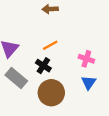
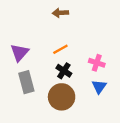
black cross: (43, 66) -> (64, 71), moved
gray rectangle: (16, 78) -> (26, 82), turned 35

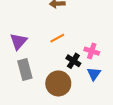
black cross: (64, 71) -> (73, 61), moved

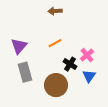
pink cross: (92, 51) -> (87, 55), turned 32

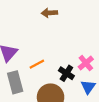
orange line: (55, 43) -> (37, 64), moved

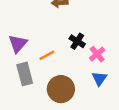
black cross: (66, 73) -> (77, 41), moved

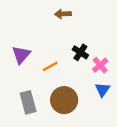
gray rectangle: (25, 74) -> (28, 102), moved

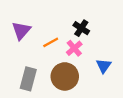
pink cross: (100, 65) -> (74, 48), moved
gray rectangle: (28, 102) -> (28, 79), turned 30

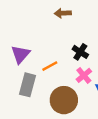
pink cross: (74, 48) -> (84, 75), moved
gray rectangle: (28, 79) -> (27, 85), moved

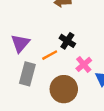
black cross: (80, 52) -> (67, 41), moved

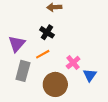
black cross: (67, 41) -> (47, 32), moved

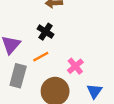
blue triangle: (90, 75) -> (94, 91), moved

